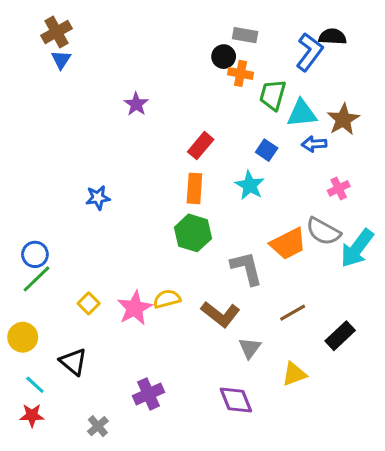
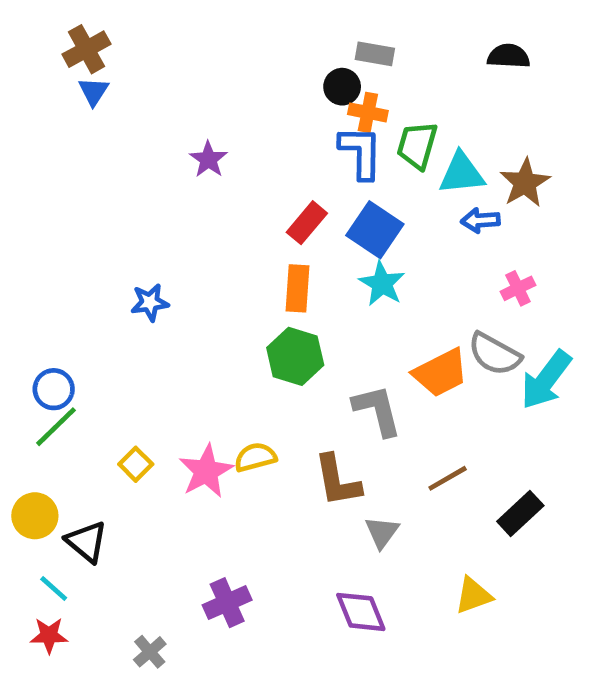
blue L-shape: (309, 52) -> (361, 152), moved, turned -36
blue square: (267, 150) -> (375, 230), moved, size x1.6
brown L-shape: (221, 314) -> (337, 481), turned 42
black triangle: (73, 362) -> (86, 542), moved
yellow triangle: (294, 374) -> (473, 596), moved

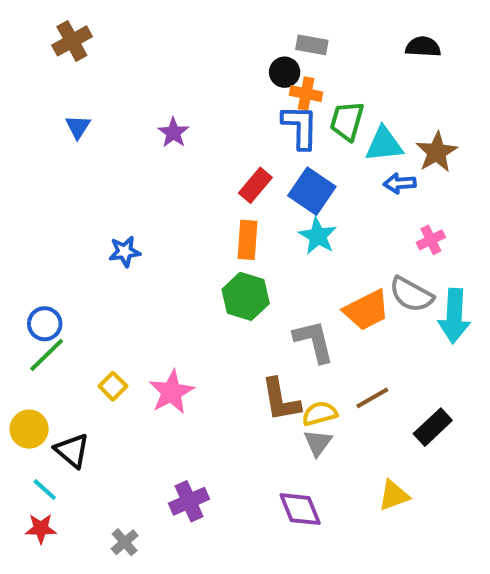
blue triangle: (94, 91) -> (78, 127), moved
cyan arrow: (546, 380) -> (454, 316), turned -34
yellow semicircle: (255, 457) -> (320, 413), moved

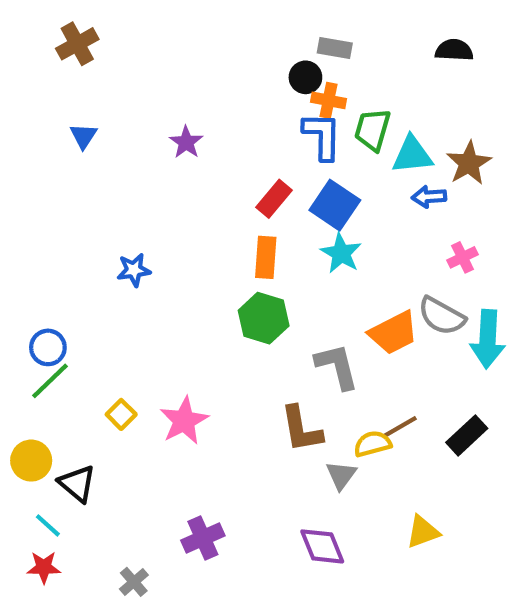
yellow semicircle: (320, 413) -> (372, 444), moved
black rectangle: (433, 427) -> (467, 435), moved

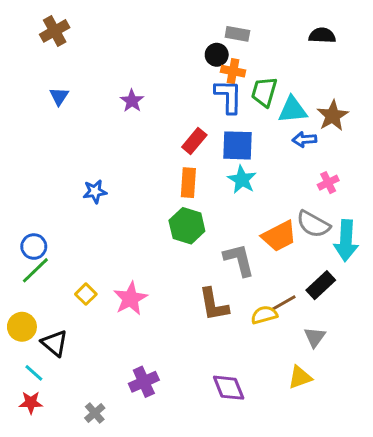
blue square: (335, 205) -> (237, 145), turned -32
black rectangle: (467, 435) -> (321, 285), moved
gray triangle: (341, 475) -> (315, 337), moved

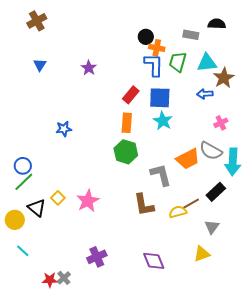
gray rectangle: (237, 34) -> (191, 35), moved
cyan triangle: (292, 110) -> (207, 63), moved
black triangle: (55, 343) -> (37, 208), moved
red star: (31, 403) -> (50, 280), moved

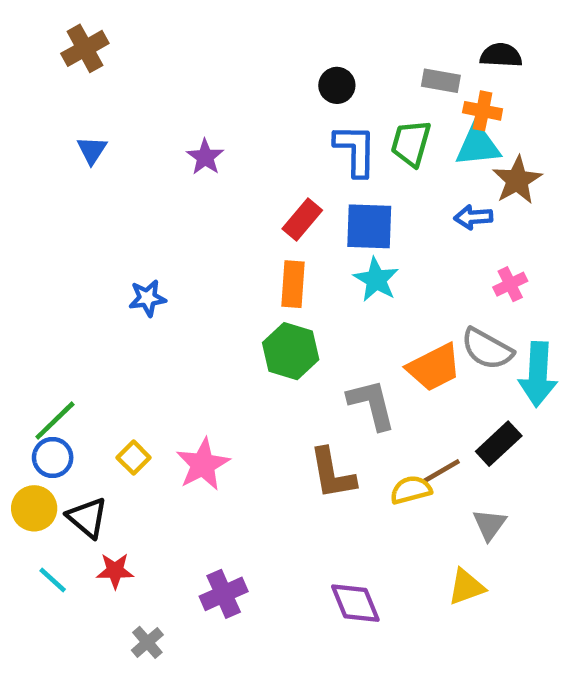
orange cross: (157, 48) -> (483, 111), moved
blue circle: (23, 166) -> (53, 458), moved
black triangle: (37, 208) -> (87, 518), moved
red star: (50, 280) -> (115, 571), moved

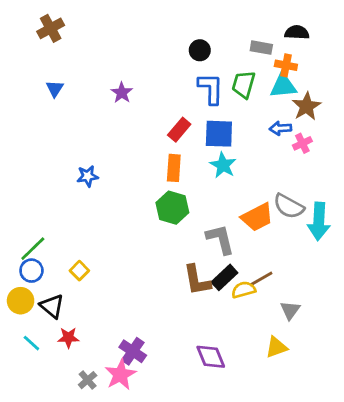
pink cross: (510, 284) -> (302, 143), moved
black rectangle: (499, 444) -> (224, 277), moved
pink star: (203, 464) -> (120, 375), moved
purple cross: (224, 594) -> (133, 351), turned -32

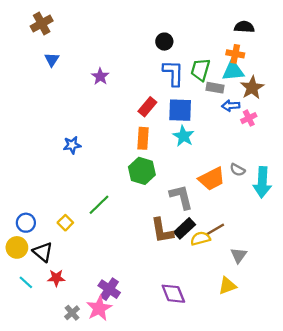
gray rectangle: (261, 48) -> (215, 88), moved
blue triangle: (55, 89) -> (52, 60), moved
gray semicircle: (289, 206) -> (238, 170), size x0.6
green line: (33, 249) -> (99, 205), moved

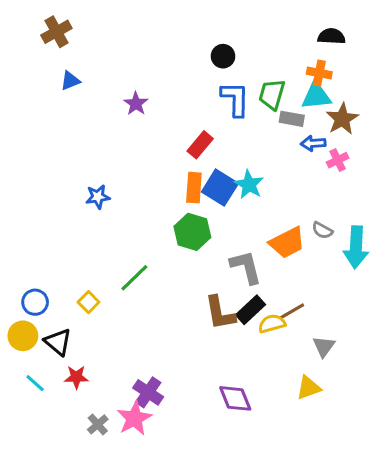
blue triangle: (52, 60) -> (70, 81), turned 35
blue square: (180, 110) -> (220, 188), moved, turned 30

